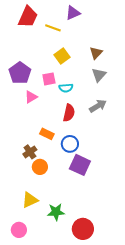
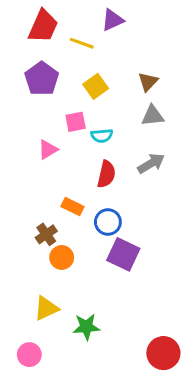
purple pentagon: (20, 73) -> (42, 79), moved
gray triangle: (99, 75) -> (153, 116), turned 42
red circle: (83, 229) -> (163, 353), moved

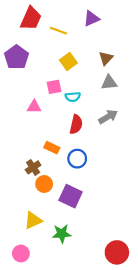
purple triangle: (113, 20) -> (92, 19), moved
purple pentagon: (42, 79) -> (16, 57), moved
pink triangle: (48, 150) -> (34, 107), turned 32
purple square: (123, 254) -> (71, 196), moved

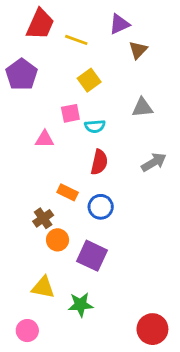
brown triangle: (106, 58) -> (138, 50), moved
gray arrow: (108, 117) -> (154, 162), moved
yellow triangle: (33, 220) -> (43, 287), turned 36

